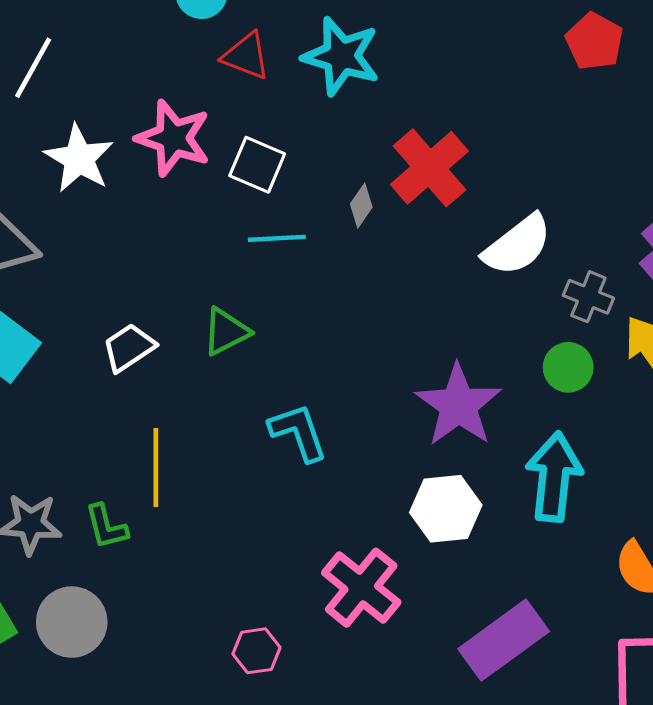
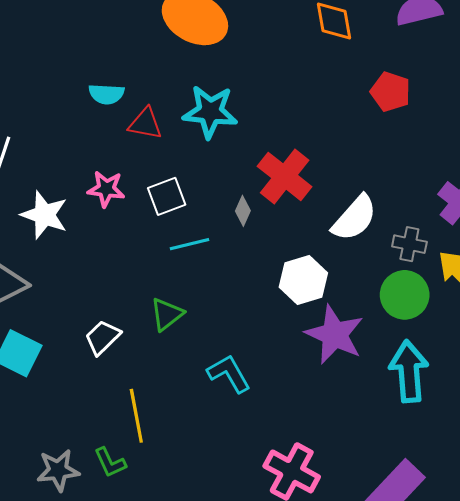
red pentagon: (594, 41) -> (391, 92), moved
pink star: (173, 138) -> (106, 189), size x0.7
white square: (257, 165) -> (167, 196), turned -33
green circle: (568, 367) -> (405, 295), size x1.4
white hexagon: (446, 509) -> (303, 280), moved

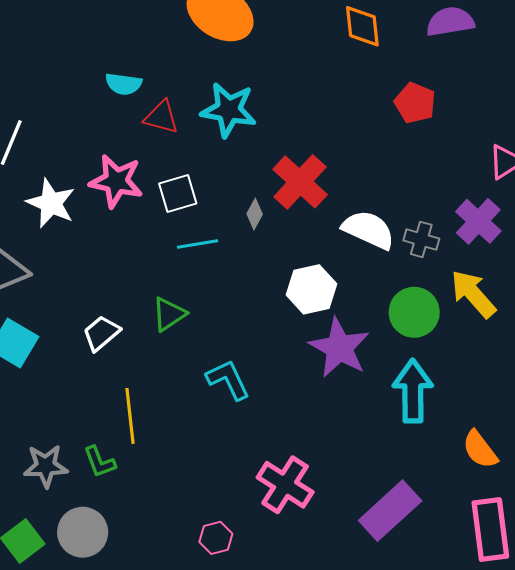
pink star: (106, 189) -> (116, 181), size x1.4
white semicircle: (354, 218) -> (369, 230), turned -111
gray cross: (409, 244) -> (421, 239), moved

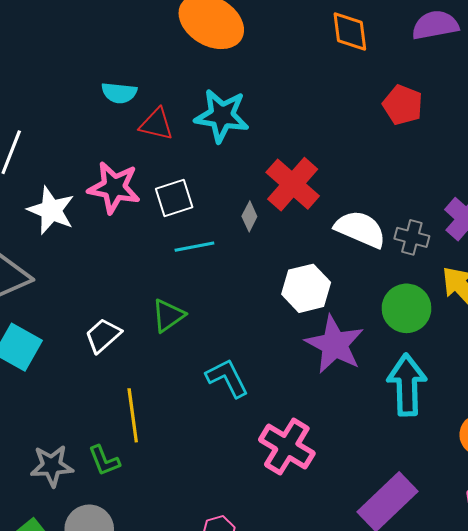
pink cross: (285, 485) -> (287, 446), moved

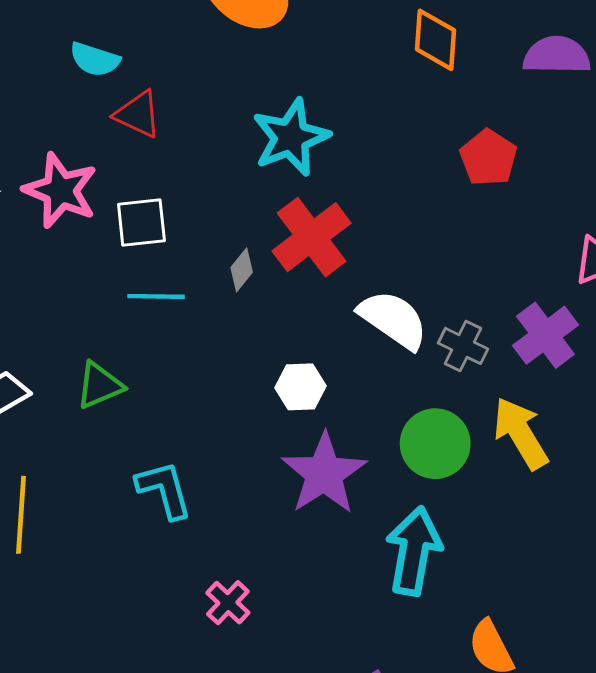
cyan star: (222, 116) -> (291, 137), moved, turned 30
white hexagon: (306, 288) -> (301, 387), size x0.7
pink cross: (287, 446) -> (228, 603), size x0.6

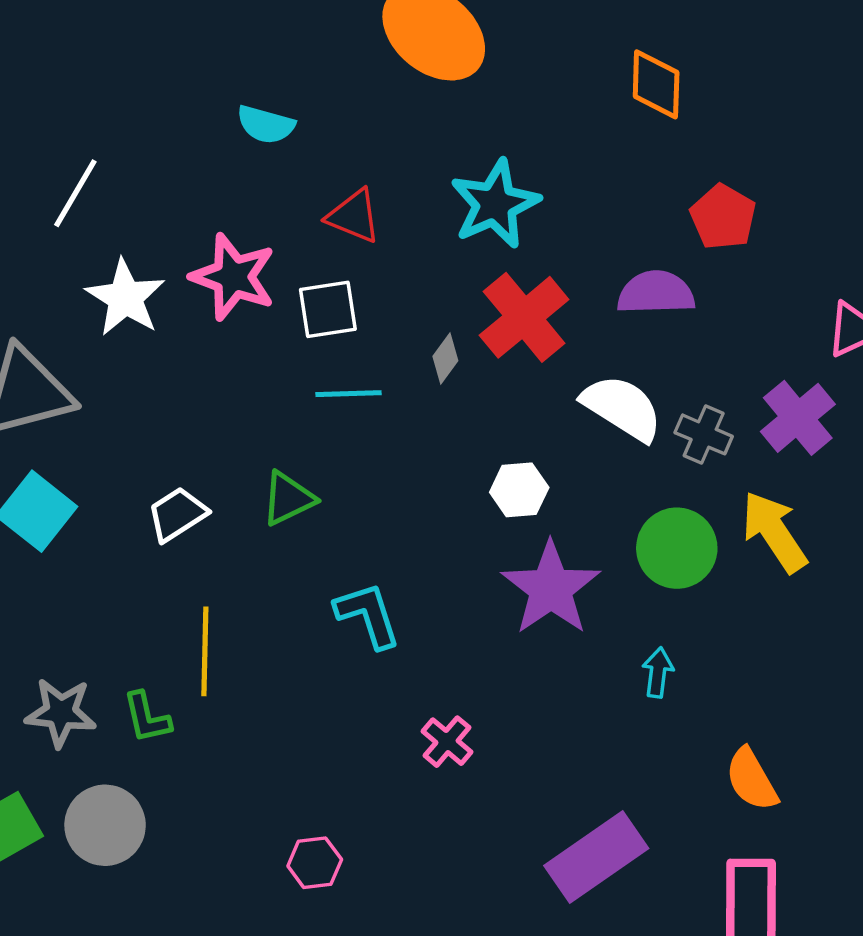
purple semicircle: (557, 55) -> (656, 293), moved
red triangle: (138, 114) -> (354, 216), moved
cyan arrow: (414, 551) -> (658, 672), size x0.5

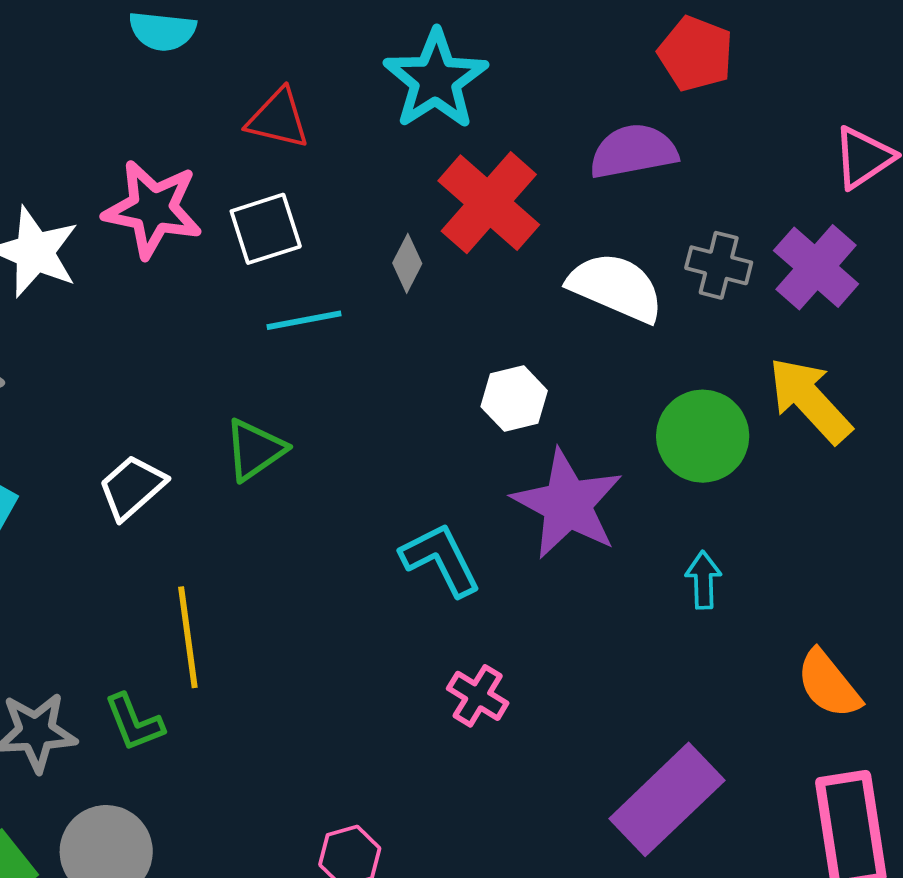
gray cross: (704, 434) -> (719, 265), moved
cyan L-shape: (368, 615) -> (441, 559), moved

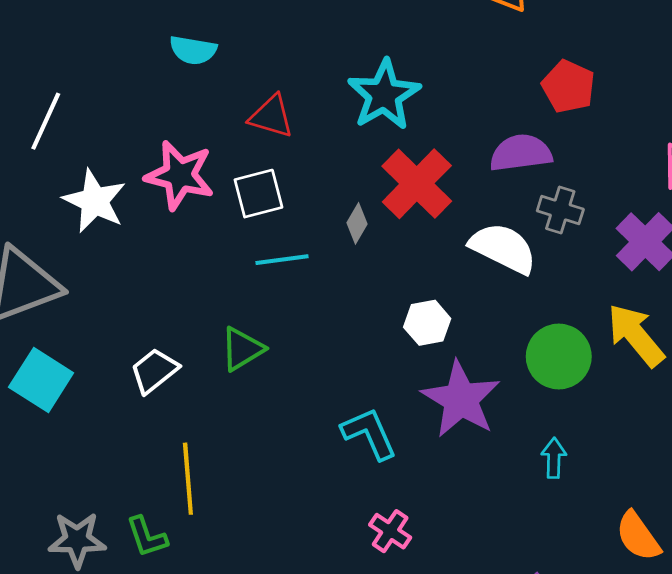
gray cross: (719, 265) -> (560, 210), moved

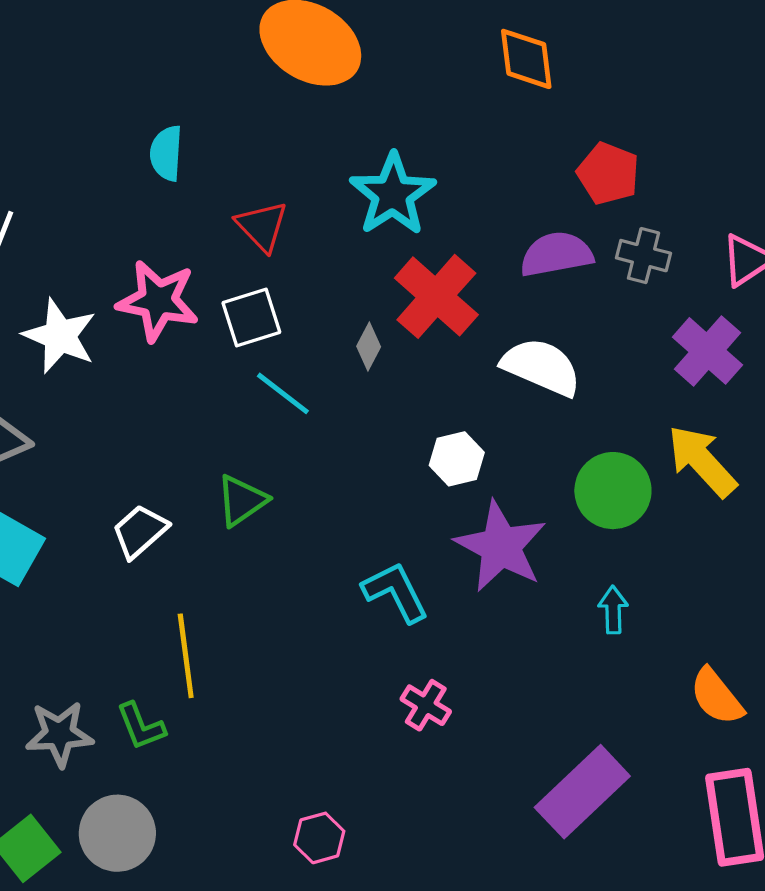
cyan semicircle: (193, 50) -> (166, 153), turned 87
red triangle: (271, 116) -> (262, 226), turned 33
gray cross: (560, 210) -> (644, 256), moved
cyan line: (282, 260) -> (283, 393), turned 48

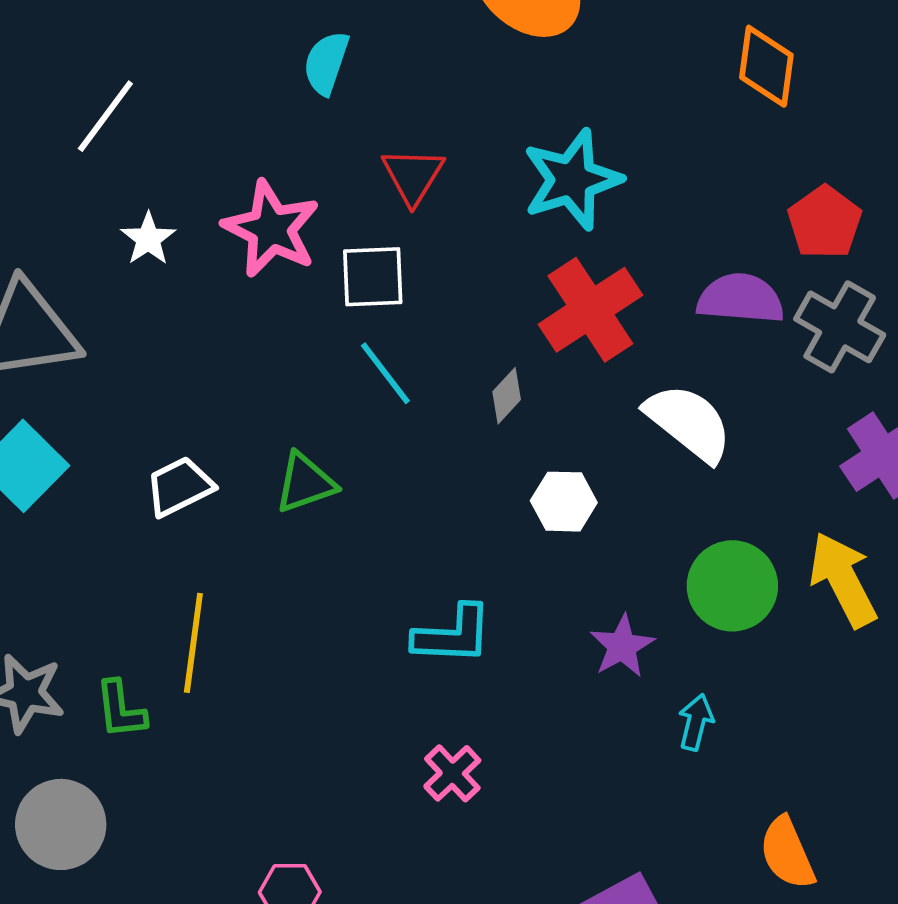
gray cross: (644, 256) -> (840, 327), size x1.4
white star: (60, 336) -> (148, 239), size x0.6
gray diamond: (369, 346) -> (507, 396), moved
purple star: (501, 546) -> (622, 646), moved, size x0.6
cyan L-shape: (395, 592) -> (453, 635), turned 104

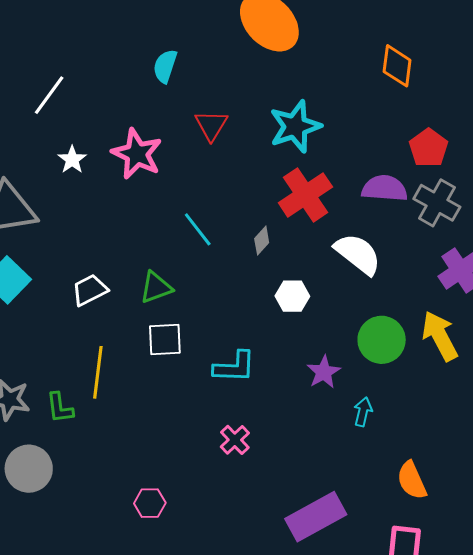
white square: (373, 277) -> (165, 340), moved

